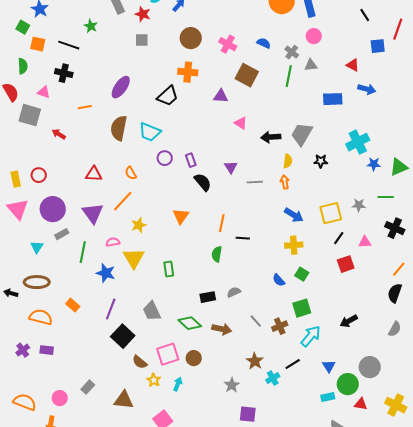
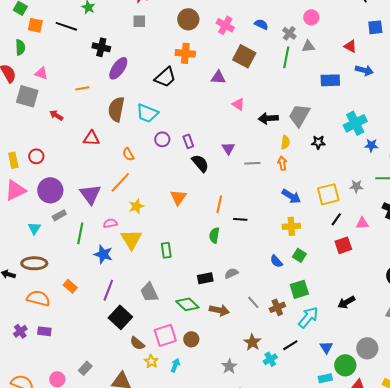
black cross: (64, 73) -> (101, 47), moved
red triangle: (94, 174) -> (91, 138), moved
pink triangle: (18, 209) -> (15, 190), turned 45

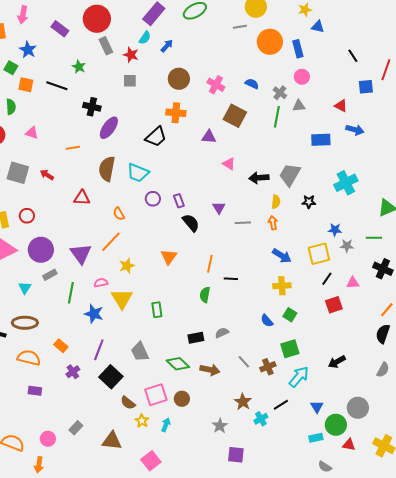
gray square: (27, 96) -> (18, 173), moved
blue star: (371, 145) -> (335, 230), moved
purple cross: (20, 331) -> (73, 372), moved

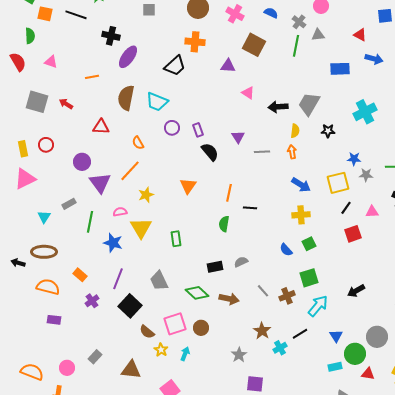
purple circle: (41, 250) -> (82, 162), moved, size x0.7
green square: (290, 315) -> (309, 244), turned 32

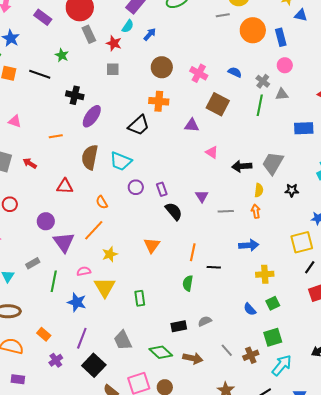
blue arrow: (301, 185) -> (249, 245), moved, turned -36

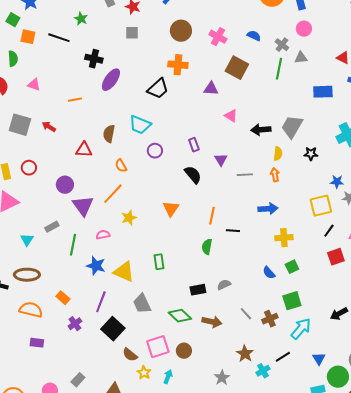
brown semicircle: (90, 157) -> (109, 134), moved, size x0.7
purple rectangle: (162, 189) -> (194, 145), moved
yellow triangle: (105, 287) -> (124, 272), moved, turned -35

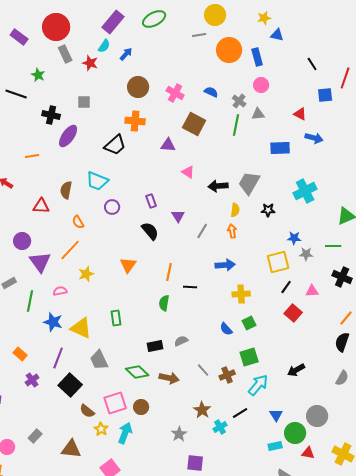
gray square: (132, 33) -> (84, 102), moved
gray line: (245, 175) -> (202, 231), turned -56
red square: (336, 257) -> (293, 313), turned -30
cyan arrow: (168, 377) -> (125, 433), size x1.5

